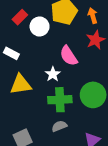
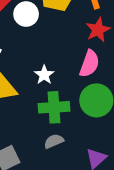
pink semicircle: (69, 56) -> (89, 64), moved, turned -125

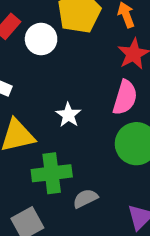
green cross: (54, 107) -> (52, 173), moved

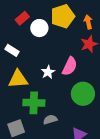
pink semicircle: (125, 98) -> (70, 66), moved

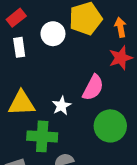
red rectangle: (22, 18) -> (16, 18), moved
white rectangle: (12, 50) -> (19, 47), moved, turned 48
white star: (48, 72) -> (62, 106), moved

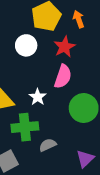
white circle: (53, 34) -> (26, 45), moved
red star: (121, 58) -> (65, 47), moved

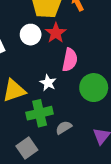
red star: (65, 47) -> (56, 33), moved

